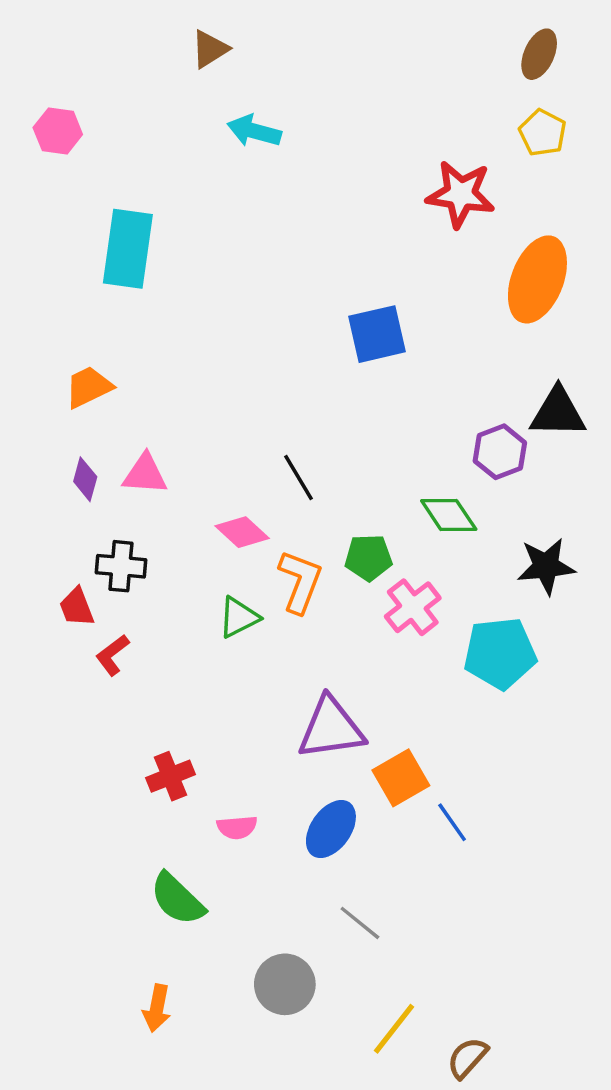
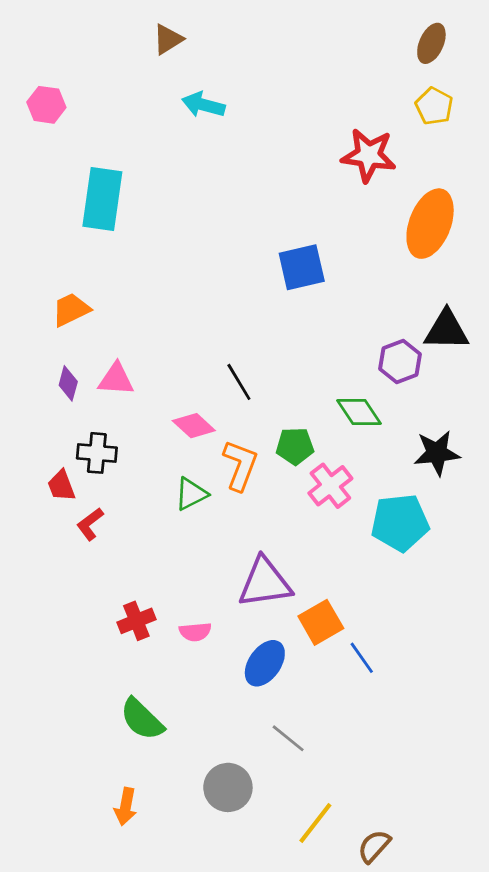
pink semicircle: (237, 827) -> (195, 632), moved

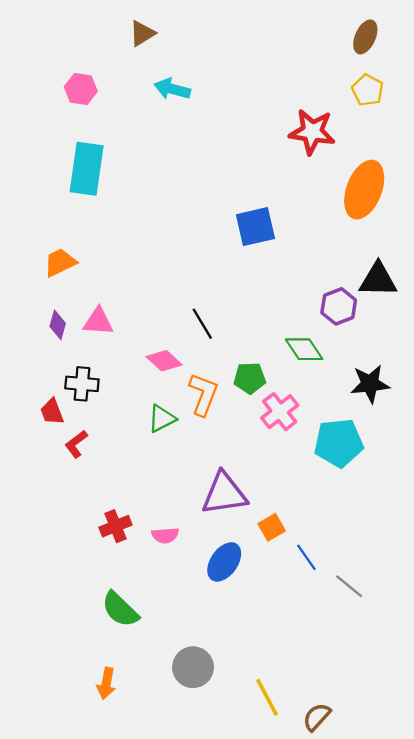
pink hexagon: (46, 105) -> (81, 89), moved
orange square: (321, 622) -> (272, 527), size x0.7
gray line: (288, 738) -> (349, 586), moved
yellow line: (315, 823) -> (267, 697), turned -66

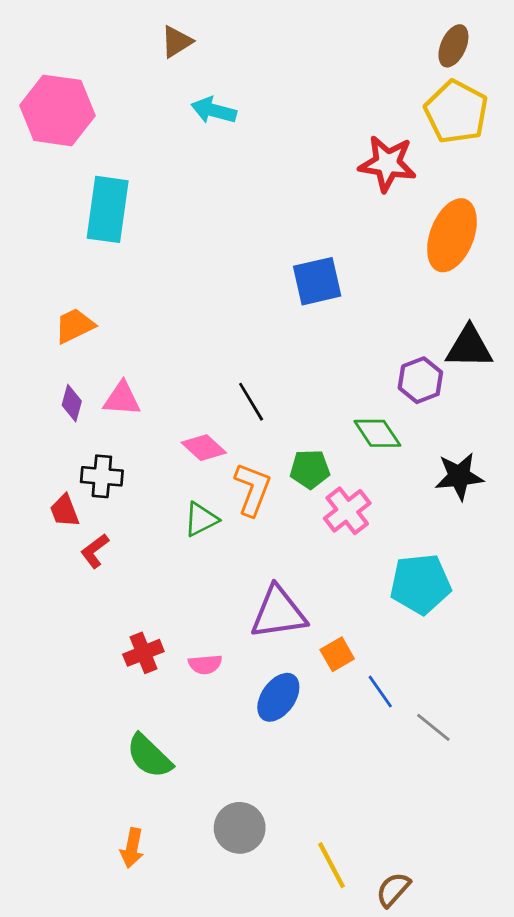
pink hexagon: (81, 89) -> (57, 110), moved, size x1.8
yellow pentagon: (368, 90) -> (456, 112), size x1.6
cyan pentagon: (339, 443) -> (420, 584), moved

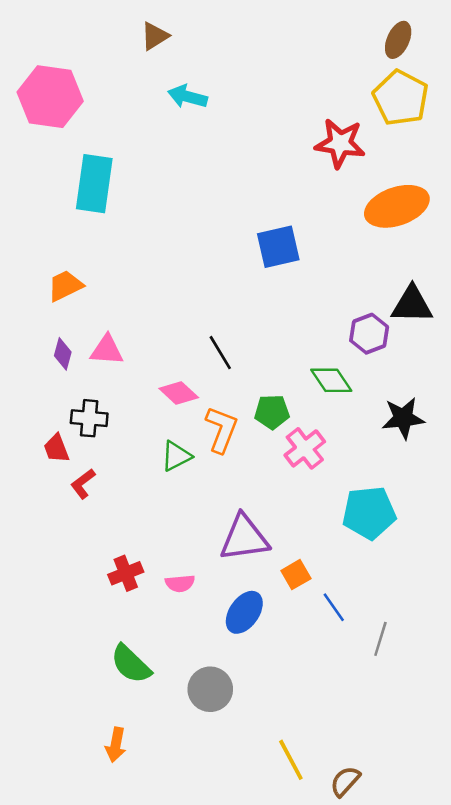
orange ellipse: (452, 235) -> (397, 206), turned 50
gray line: (433, 727) -> (380, 639), turned 68
gray circle: (240, 828) -> (210, 689), moved

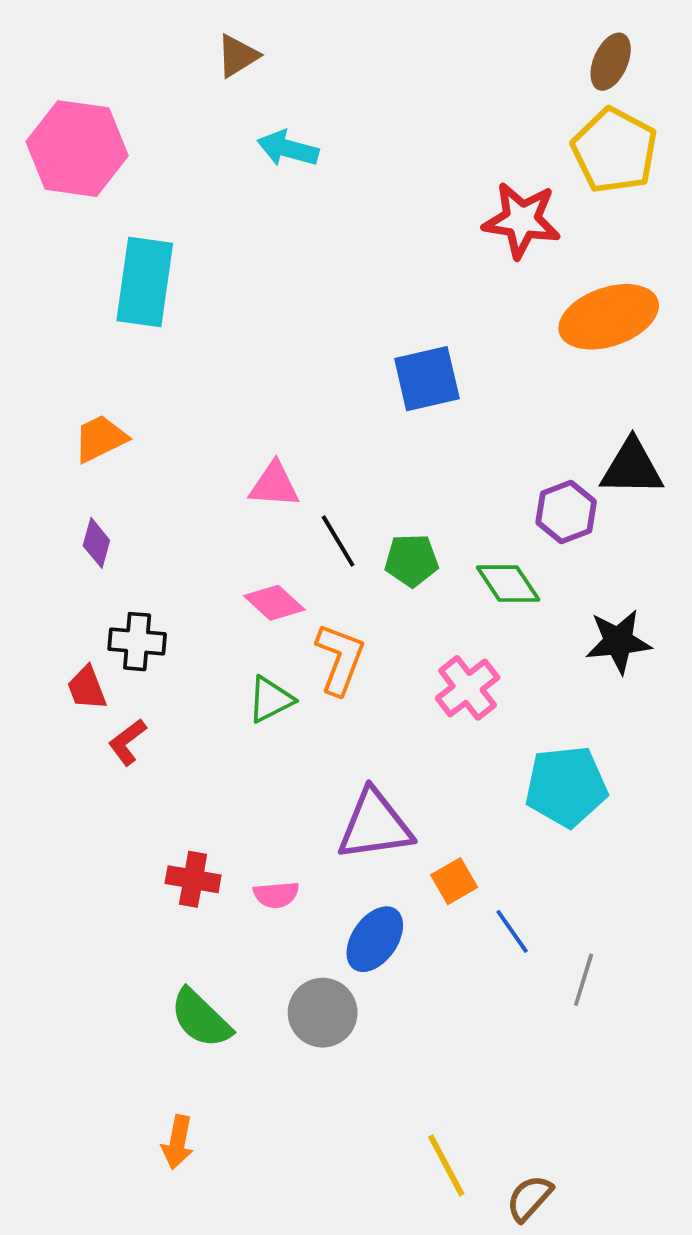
pink triangle: (107, 350) -> (274, 485), moved
green pentagon: (272, 412) -> (412, 560), moved
red cross: (126, 573) -> (193, 879), turned 32
gray circle: (210, 689) -> (323, 1013), moved

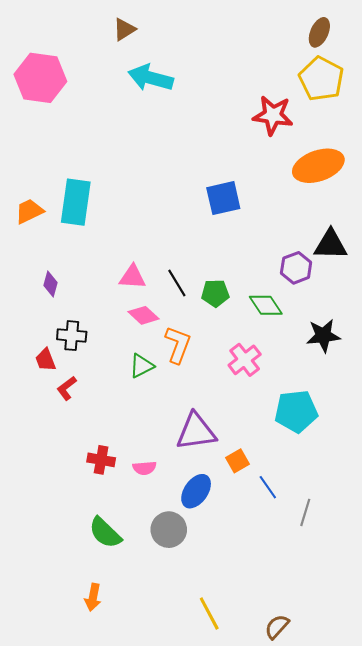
cyan arrow: (288, 149) -> (151, 78), size x1.4
cyan rectangle: (145, 282) -> (76, 202), moved
orange trapezoid: (100, 439) -> (29, 211), moved
pink triangle: (274, 485) -> (132, 277), moved
yellow line: (446, 1165) -> (209, 613), moved

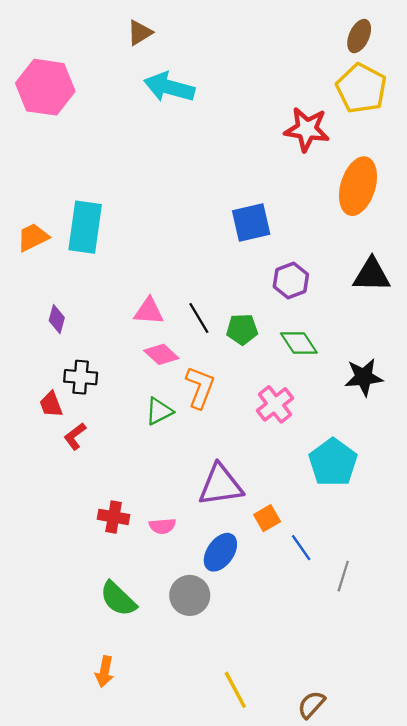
orange ellipse: (318, 166) -> (358, 186), turned -54
purple hexagon: (296, 268) -> (291, 280), moved
cyan pentagon: (296, 411) -> (333, 462), turned -30

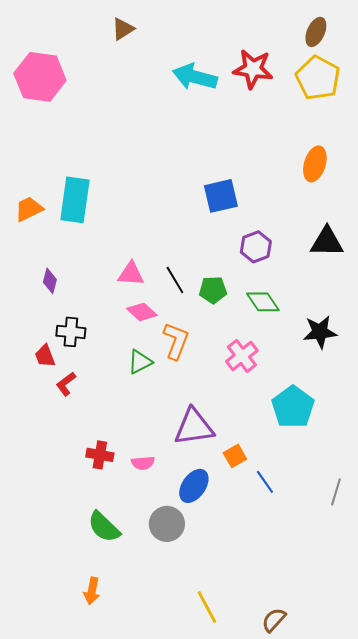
cyan arrow: (169, 87) -> (195, 77), moved
red star: (307, 129) -> (253, 69), moved
orange ellipse: (358, 186) -> (315, 164), size x0.7
gray line: (343, 576) -> (336, 492), moved

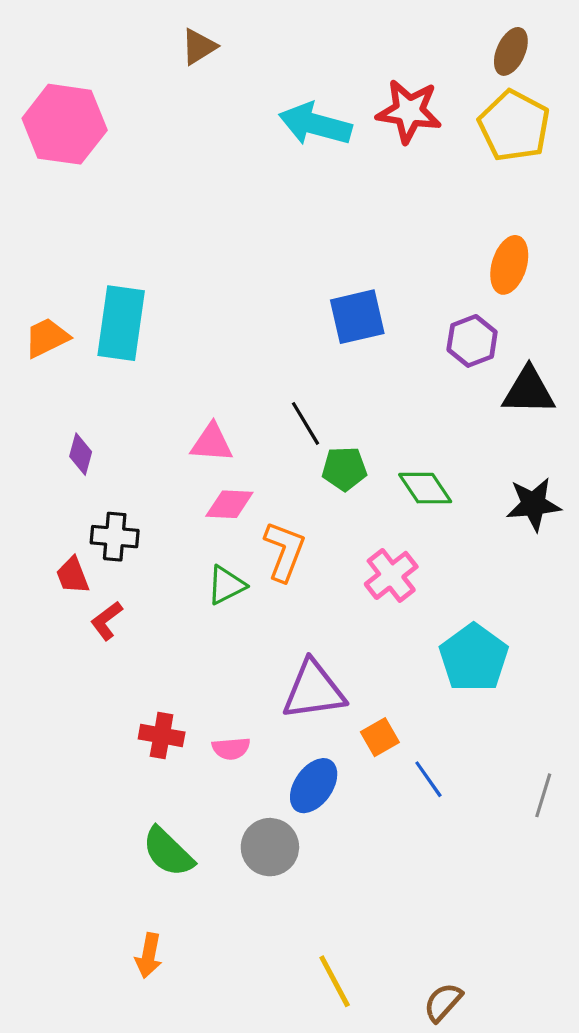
purple hexagon: (256, 247) -> (472, 341), moved
black line: (175, 280) -> (305, 423), moved
pink diamond: (142, 312) -> (229, 504), turned -40
black star: (320, 332) -> (534, 504), moved

